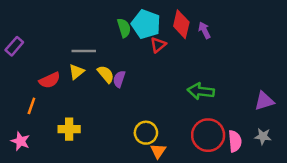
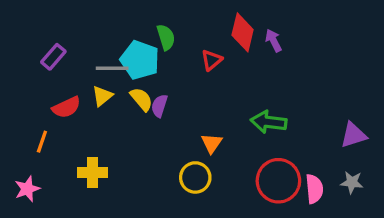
cyan pentagon: (146, 24) -> (140, 60), moved
purple rectangle: (14, 46) -> (53, 57), moved
pink star: (20, 141) -> (27, 189), turned 30
orange triangle: (158, 151) -> (212, 143), moved

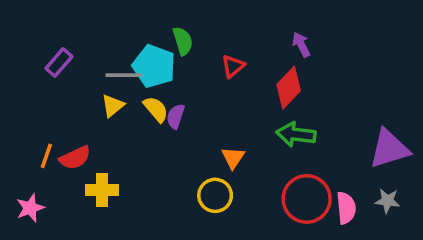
red diamond: (243, 32) -> (289, 88), moved, turned 30
red semicircle: (66, 107) -> (75, 158), moved
purple triangle: (353, 135) -> (389, 149), size x1.4

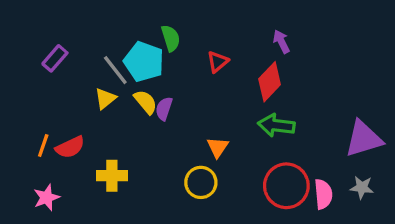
gray line: (124, 75) -> (115, 70), turned 52
yellow cross: (102, 190) -> (112, 176), moved
pink star: (30, 208) -> (47, 198), moved

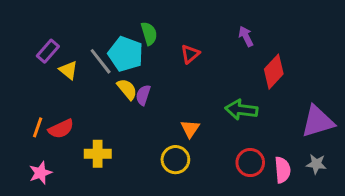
red diamond: (270, 82) -> (274, 72), moved
yellow triangle: (105, 99) -> (68, 70), moved, turned -42
red circle: (286, 186) -> (250, 163), size x0.7

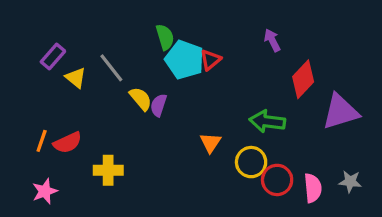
cyan pentagon: (126, 54) -> (185, 60), moved
purple triangle: (318, 121) -> (340, 112), moved
yellow circle: (175, 160) -> (251, 162), moved

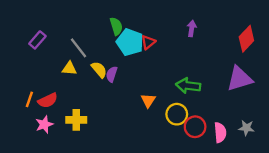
purple arrow: (272, 40) -> (192, 29), turned 35
yellow triangle: (76, 78) -> (69, 68), moved, turned -35
red diamond: (303, 79) -> (246, 39), moved
pink star: (45, 191) -> (44, 124), moved

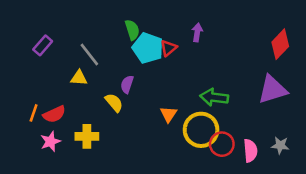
purple arrow: (192, 29) -> (197, 32), moved
yellow semicircle: (99, 70) -> (114, 103), moved
yellow circle: (177, 114) -> (201, 130), size x1.4

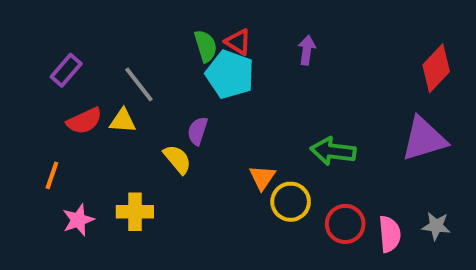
red triangle: (169, 48) -> (238, 42), moved, turned -48
red semicircle: (54, 114) -> (84, 121), moved
yellow circle: (201, 130) -> (291, 202), moved, size x0.7

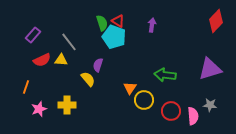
red diamond: (436, 68) -> (216, 21), moved
gray star: (436, 226) -> (210, 105), moved

